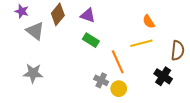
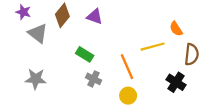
orange semicircle: (149, 22) -> (176, 29), moved
green rectangle: (91, 40) -> (85, 54), moved
gray cross: (101, 80) -> (94, 79), moved

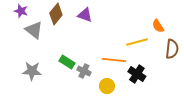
green rectangle: (85, 54) -> (67, 62), moved
orange line: (127, 67) -> (114, 60), turned -60
black cross: (176, 82) -> (137, 74), moved
yellow circle: (128, 96) -> (107, 86), moved

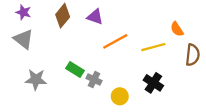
gray triangle: (34, 30) -> (23, 39), moved
orange line: (114, 60) -> (115, 41), moved, turned -35

